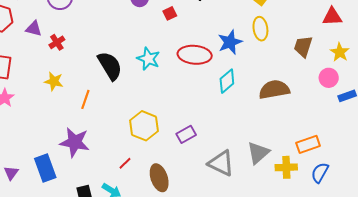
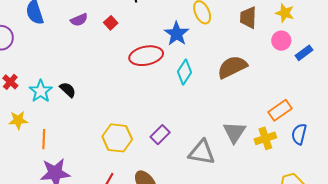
cyan star: (148, 59) -> (41, 91), moved, turned 30
black semicircle: (110, 66) -> (68, 90), size x0.6
orange line: (85, 99) -> (44, 139), moved

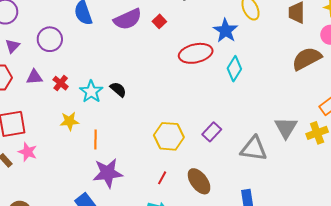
purple semicircle: (79, 20) -> (128, 19), size x1.6
brown semicircle: (232, 67) -> (307, 59), moved

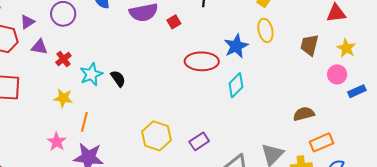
purple triangle: (12, 46) -> (27, 22), moved
brown semicircle: (307, 59) -> (304, 114), moved, size x0.7
pink star: (28, 152) -> (57, 142), moved

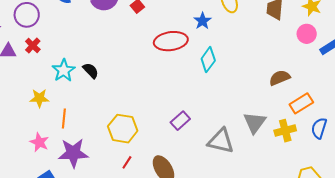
blue star: (236, 46) -> (203, 21), size x0.7
red cross: (63, 59) -> (33, 45), moved
yellow hexagon: (156, 136) -> (123, 129), moved

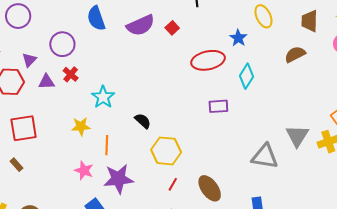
black semicircle: (91, 71) -> (143, 121), moved
brown semicircle: (280, 78) -> (295, 54), moved
purple rectangle: (180, 121) -> (218, 106), moved, turned 42

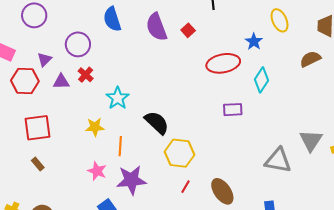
purple semicircle: (141, 25) -> (156, 27), turned 92
black semicircle: (143, 121) -> (157, 123), size x1.5
brown rectangle: (17, 165) -> (38, 164), moved

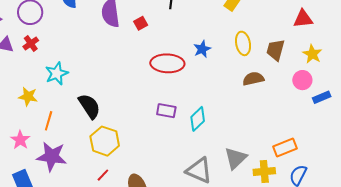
yellow ellipse: (280, 20) -> (243, 43), moved
cyan diamond: (261, 80) -> (198, 119), moved

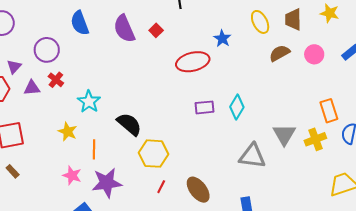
pink circle: (302, 80) -> (314, 54), moved
yellow star: (28, 97) -> (68, 132), turned 30
orange rectangle: (285, 148) -> (329, 111), turned -70

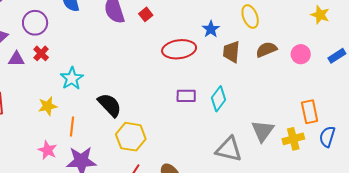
brown trapezoid: (293, 19) -> (231, 52), moved
yellow star: (68, 132) -> (48, 106), turned 30

